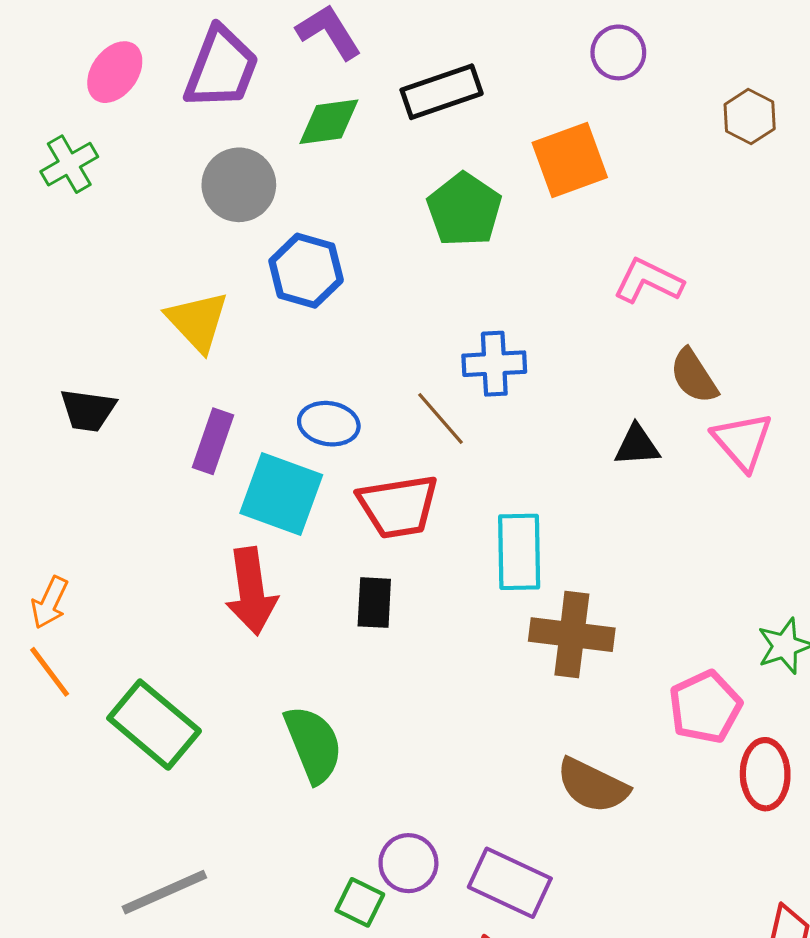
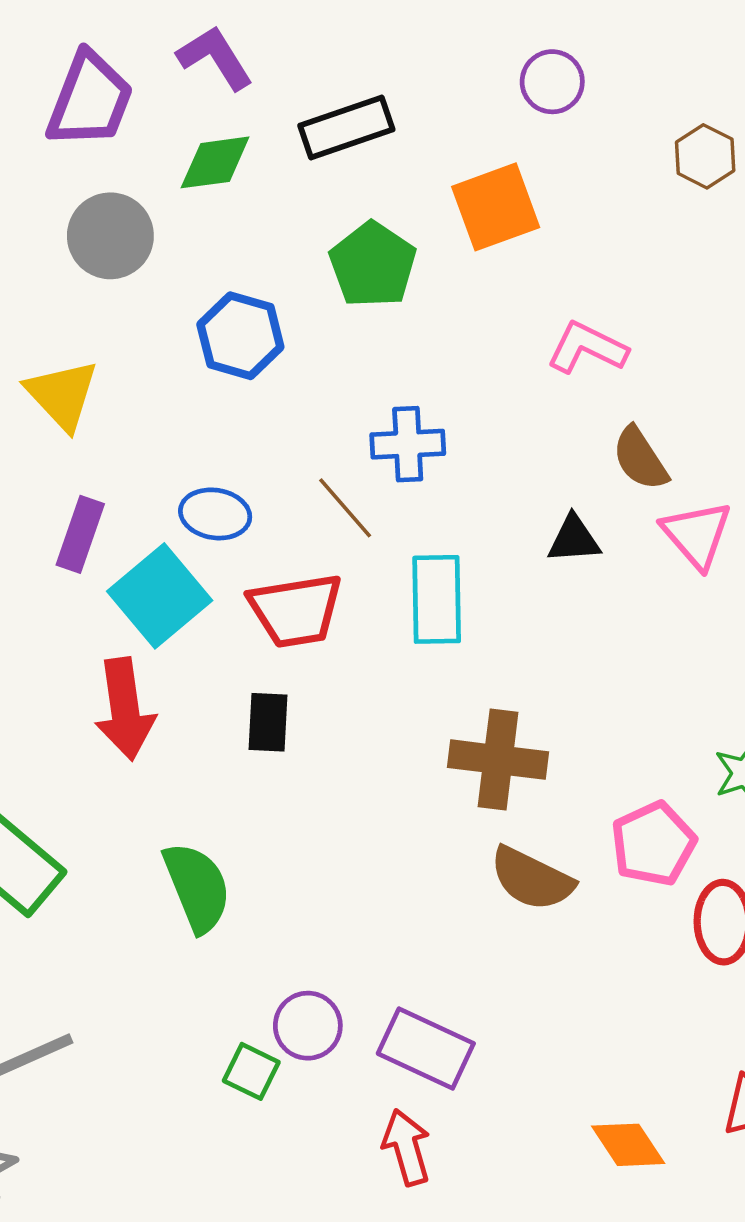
blue hexagon: (306, 271) -> (240, 336), moved
cyan square: (281, 494) -> (160, 596), turned 30
cyan rectangle: (519, 552) -> (437, 599), moved
brown semicircle: (592, 786) -> (532, 879), moved

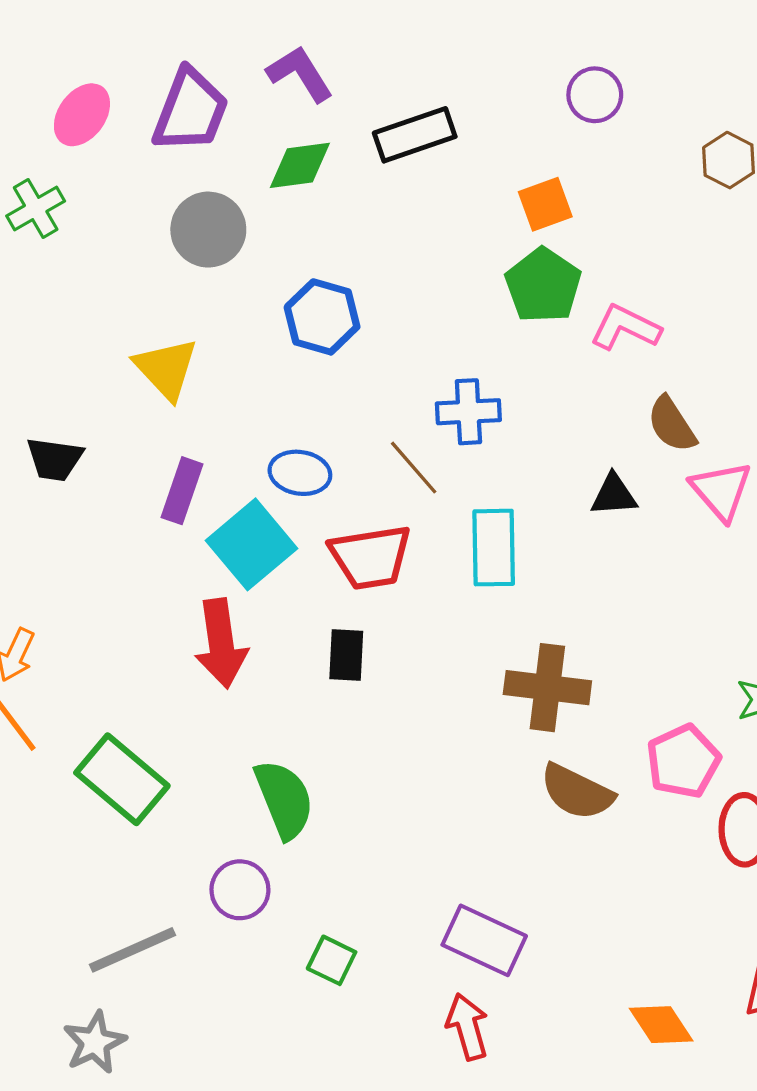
orange square: (496, 207) -> (545, 204), size x0.7
green pentagon: (373, 265) -> (543, 285), moved
purple circle: (308, 1026) -> (240, 890), moved

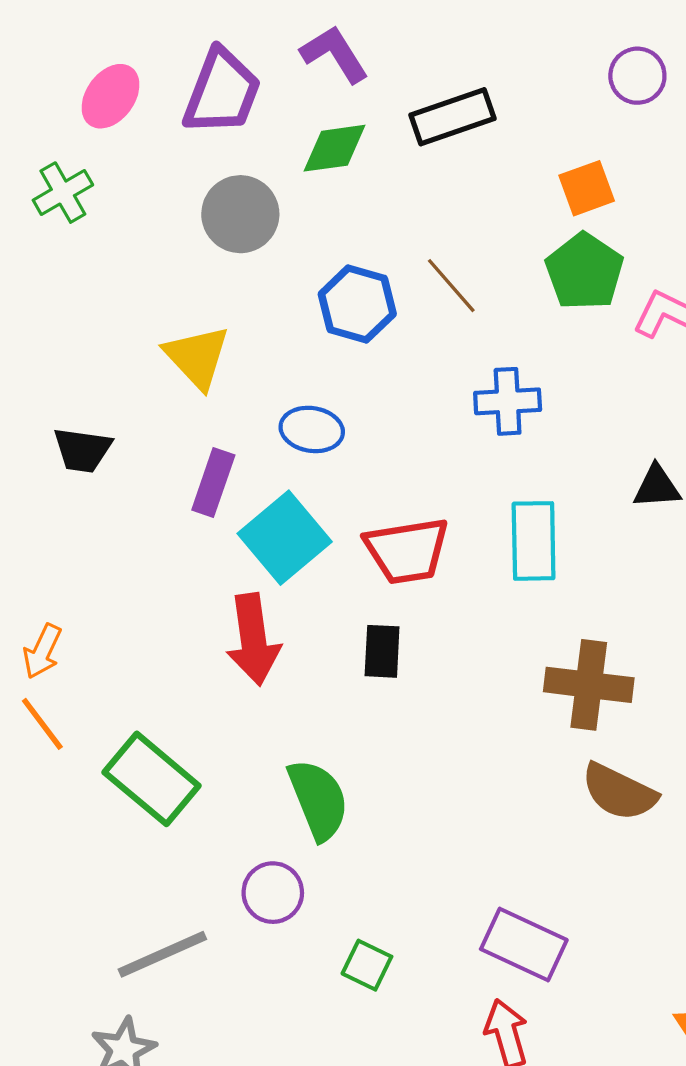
brown line: (414, 468) -> (451, 286), moved
blue ellipse: (300, 473) -> (312, 429), moved

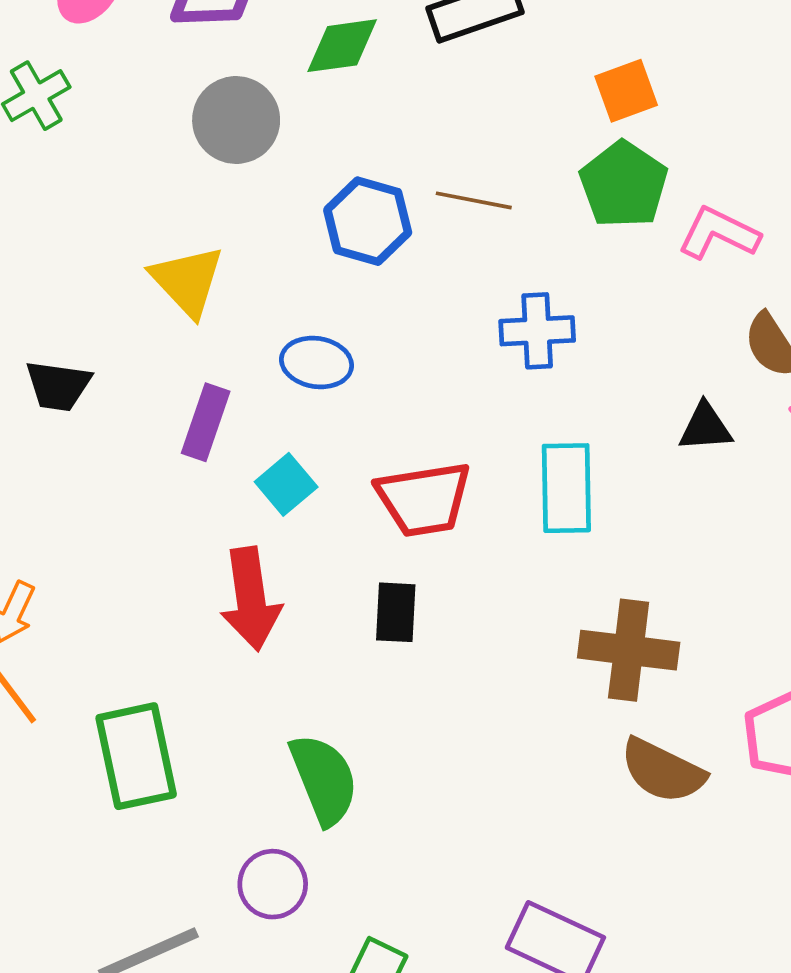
brown line: (451, 286) -> (474, 200), turned -38
cyan square: (285, 538) -> (286, 484), size x0.6
green rectangle: (152, 779) -> (136, 756), turned 38

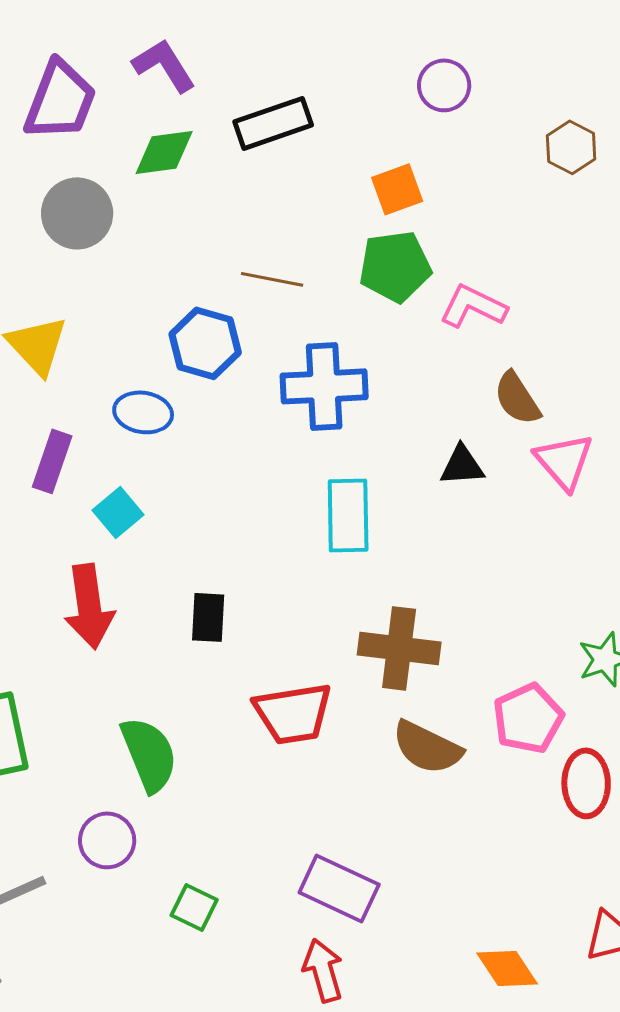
green pentagon: (624, 185) -> (395, 266), turned 30
blue hexagon: (368, 221) -> (205, 343), moved
blue cross: (537, 331) -> (324, 386), size x1.4
red trapezoid: (424, 499) -> (293, 713), moved

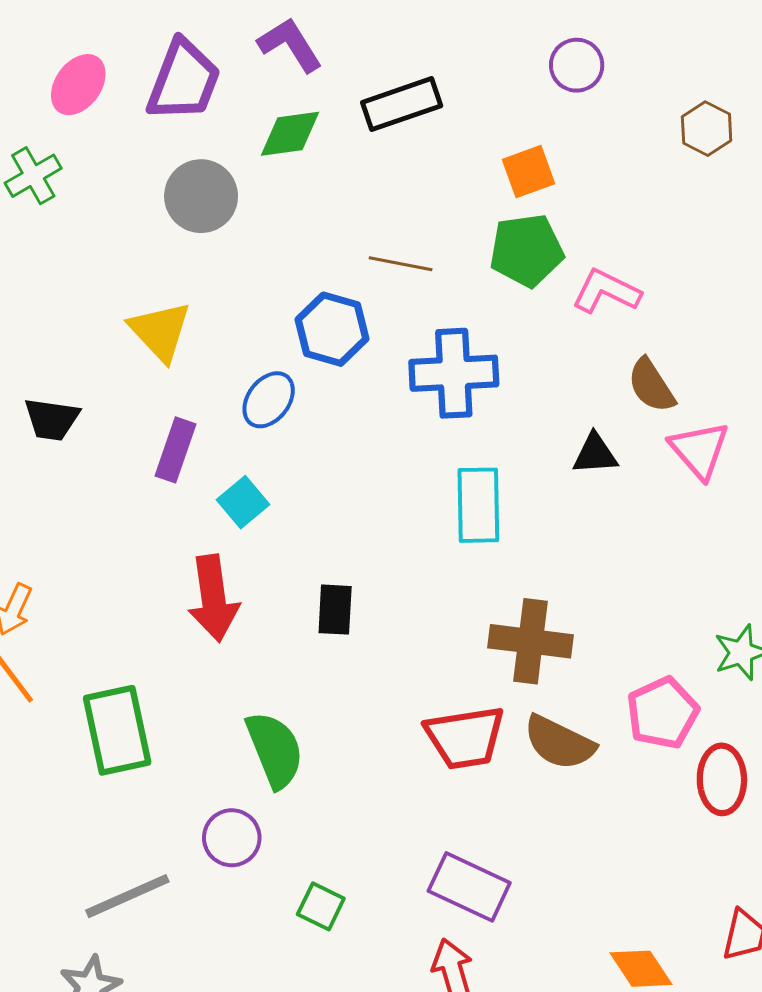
blue ellipse: (143, 412) -> (269, 400), turned -62
red trapezoid: (293, 713) -> (465, 737), moved

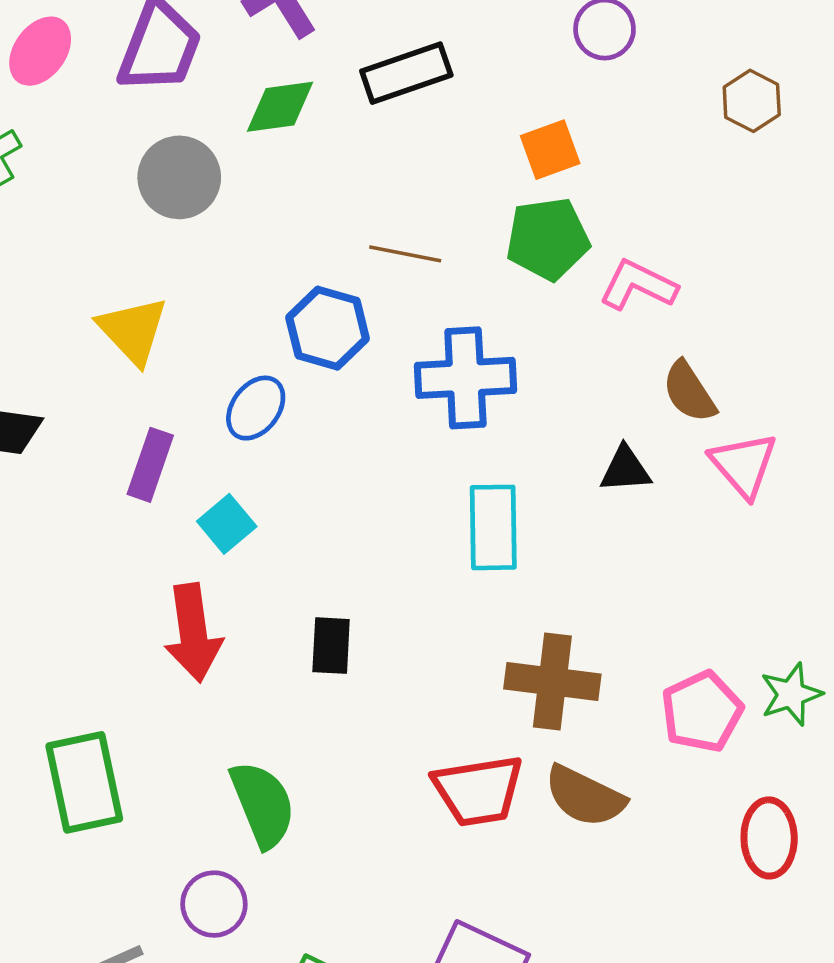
pink pentagon: (663, 713) -> (702, 712), moved

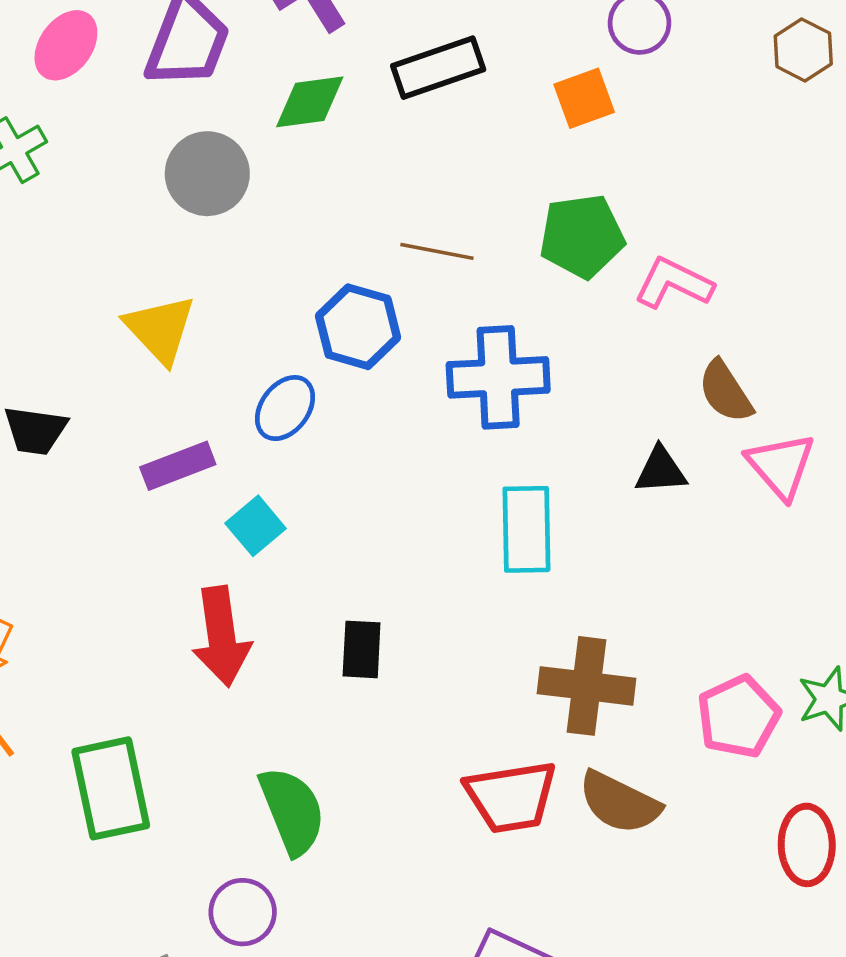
brown hexagon: (752, 101) -> (803, 50), moved
orange square: (550, 150) -> (584, 98), moved
purple rectangle: (150, 465) -> (178, 466), turned 50

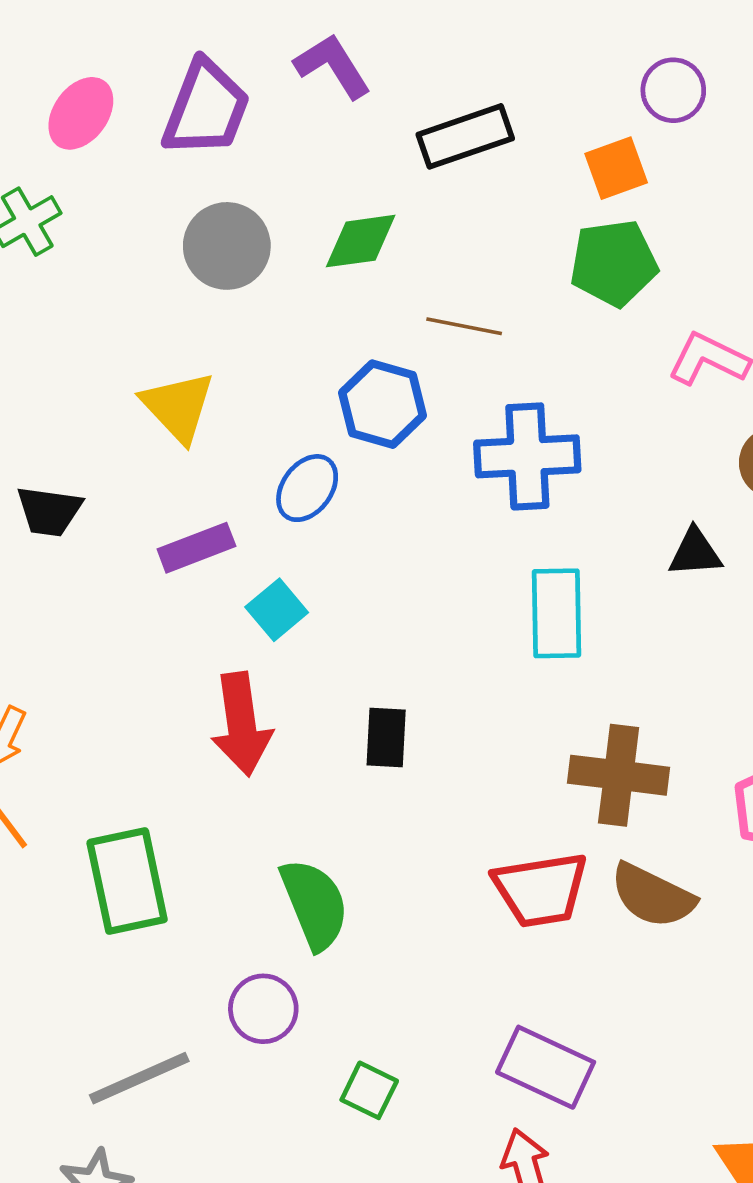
green diamond: (310, 102) -> (361, 241), moved
green pentagon: (582, 236) -> (614, 263), moved

